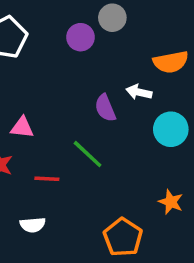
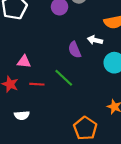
red line: (47, 179) -> (37, 84), moved
white semicircle: (33, 225) -> (22, 115), moved

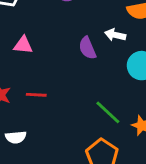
pink triangle: (24, 62) -> (23, 45), moved
green line: (64, 78) -> (108, 112), moved

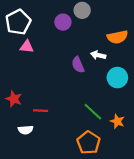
pink triangle: (23, 45) -> (27, 47), moved
red line: (36, 95) -> (41, 111), moved

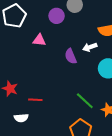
pink triangle: (27, 47) -> (39, 40), moved
white arrow: (98, 55) -> (90, 47), turned -32

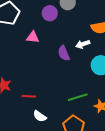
green line: (85, 101) -> (78, 97), turned -60
white semicircle: (21, 118) -> (40, 116), moved, turned 40

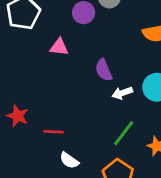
white arrow: (83, 44) -> (122, 93), moved
green line: (78, 97) -> (124, 133), turned -36

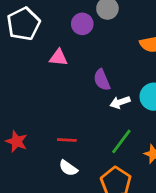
red star: (18, 116) -> (16, 141), moved
red line: (53, 132) -> (67, 140), moved

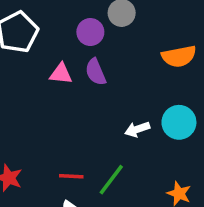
purple semicircle: (102, 80) -> (96, 72), moved
green line: (121, 141) -> (111, 180), moved

